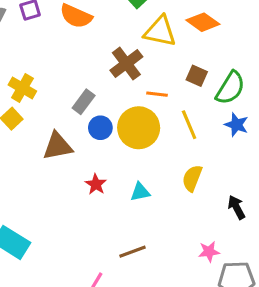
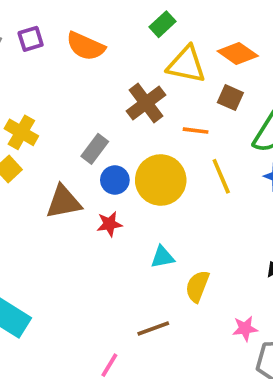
brown square: (197, 76) -> (230, 98), moved
orange line: (157, 94) -> (196, 131), moved
yellow semicircle: (192, 178) -> (197, 286), moved
red star: (96, 184) -> (109, 224), moved, turned 30

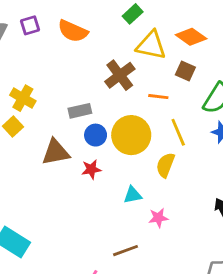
gray rectangle: (95, 149) -> (80, 111), turned 40
yellow semicircle: (197, 286) -> (165, 165), moved
pink star: (245, 328) -> (158, 218), moved

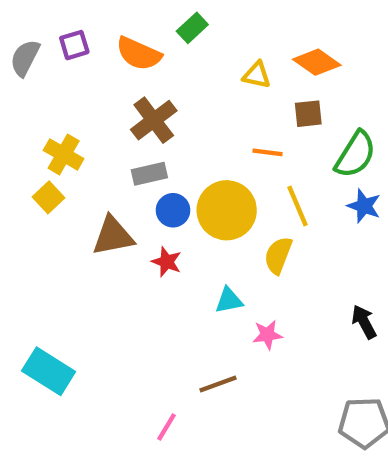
green rectangle: (133, 14) -> (192, 28), moved
yellow triangle: (151, 45) -> (257, 75), size x0.6
brown square: (185, 71) -> (308, 114), turned -30
brown cross: (120, 75) -> (154, 120), moved
red star: (91, 169) -> (167, 262), turned 30

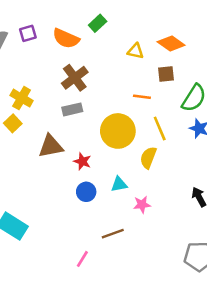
blue circle: (173, 210) -> (86, 192), moved

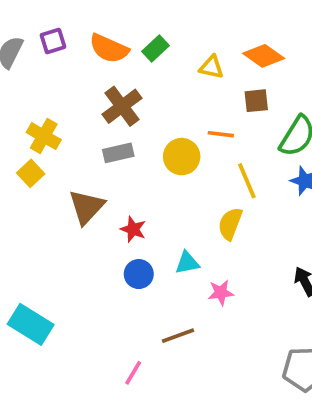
green rectangle: (98, 23) -> (156, 48), moved
yellow circle: (118, 131) -> (182, 157), moved, size x0.7
brown triangle: (51, 146) -> (87, 207), turned -36

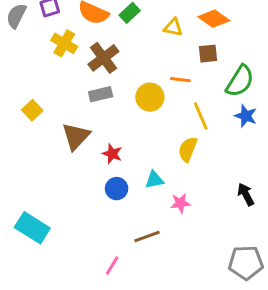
yellow cross: (44, 136) -> (64, 43), moved

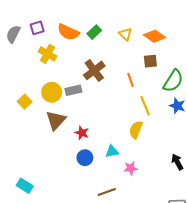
yellow triangle: (173, 27) -> (125, 34), moved, turned 32
brown cross: (103, 58) -> (94, 70), moved
orange line: (180, 80) -> (131, 80), turned 64
yellow circle: (150, 97) -> (52, 92), moved
cyan rectangle: (32, 228) -> (25, 186), size x0.7

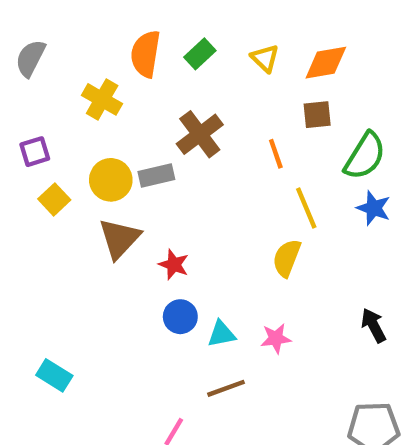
purple square: (37, 28) -> (35, 152), moved
orange semicircle: (68, 32) -> (146, 54), turned 75
orange diamond: (154, 36) -> (326, 63), turned -45
cyan triangle: (112, 151) -> (222, 334), moved

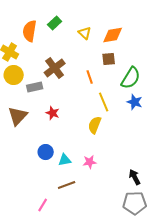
green rectangle: (200, 54) -> (55, 23), moved
yellow circle: (111, 180) -> (14, 75), moved
red star: (174, 265) -> (53, 113), moved
black arrow: (374, 325) -> (135, 177), moved

